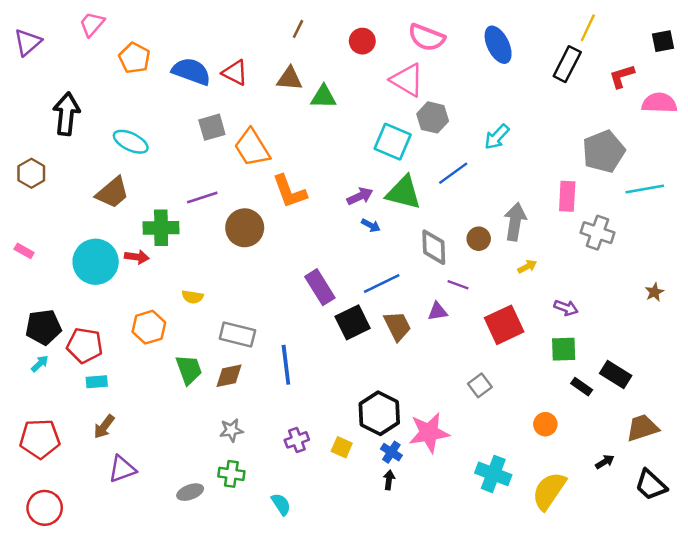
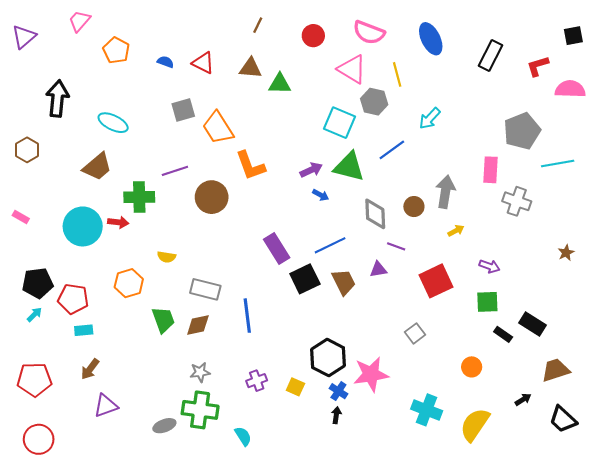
yellow line: (588, 28) -> (397, 74), moved, turned -40
blue semicircle: (191, 71) -> (165, 62), size x0.5
green cross: (231, 474) -> (200, 410), size x1.6

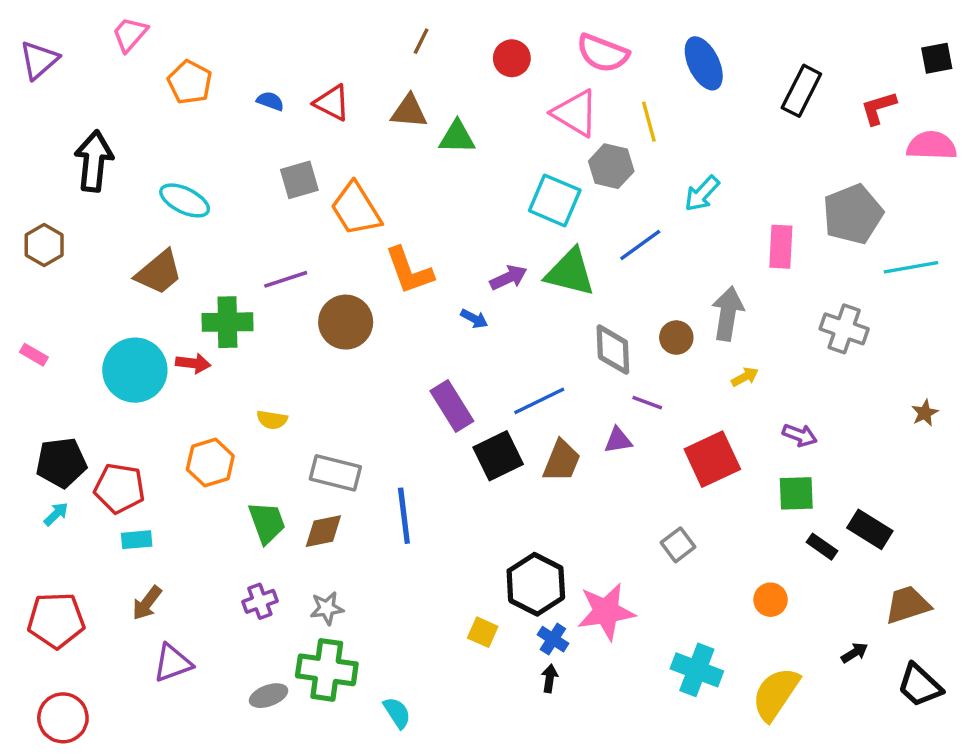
pink rectangle: (491, 170) -> (781, 247), moved
blue arrow: (321, 195) -> (474, 319), moved
brown trapezoid: (344, 282) -> (562, 461), turned 48
purple cross: (257, 381) -> (260, 601), moved

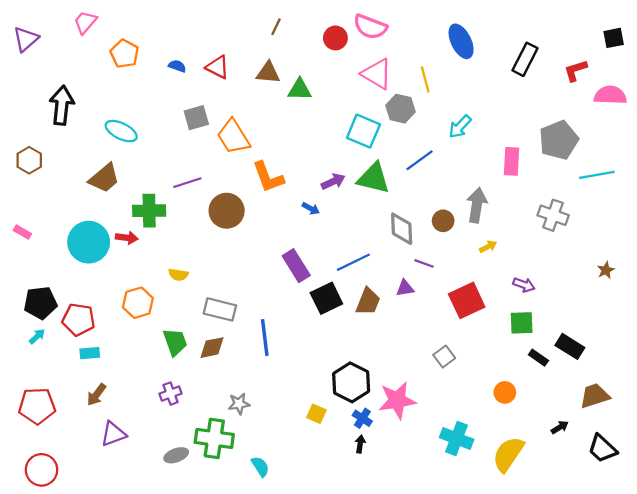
pink semicircle: (603, 53) -> (370, 27), moved
gray star: (327, 608) -> (239, 404), moved

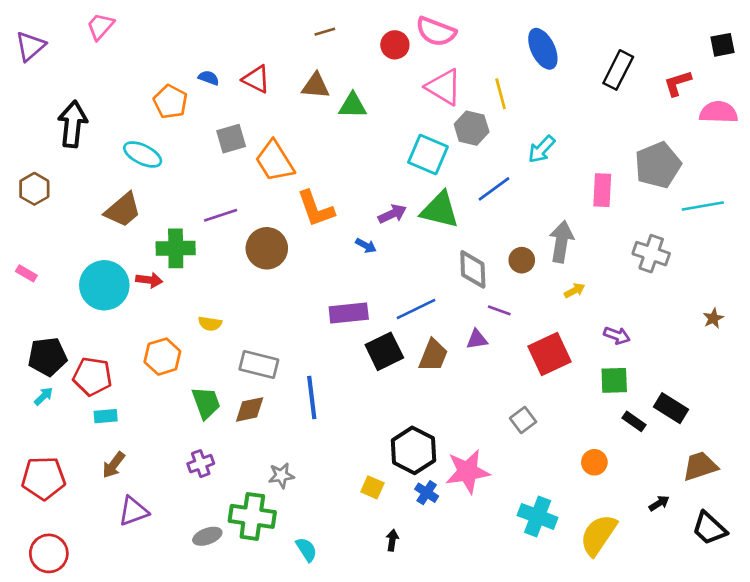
brown line: (276, 27) -> (325, 32), turned 48
orange pentagon: (125, 54) -> (170, 102), moved
purple rectangle: (296, 266) -> (349, 313), turned -64
black arrow: (360, 444) -> (392, 540), moved

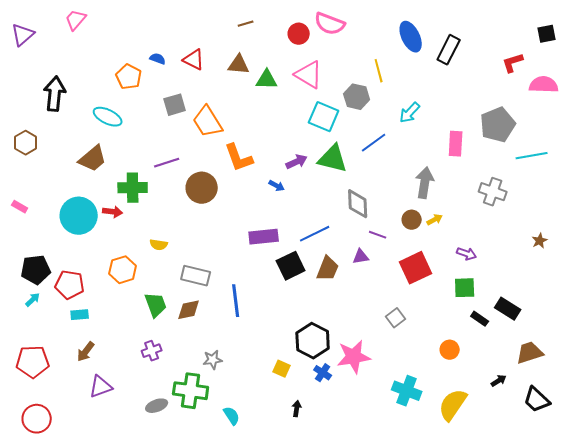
black rectangle: (618, 70) -> (449, 50), moved
pink triangle: (444, 87) -> (309, 75), moved
brown circle: (522, 260) -> (412, 220), moved

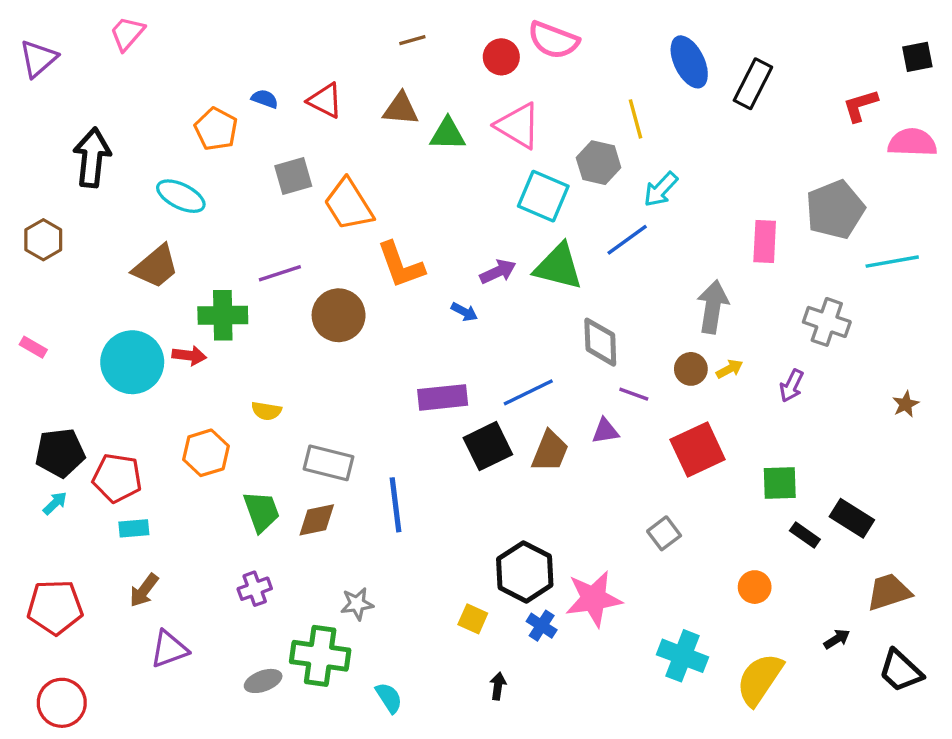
cyan arrow: (410, 113) -> (661, 189), moved
purple arrow: (467, 254) -> (792, 386), moved, turned 96

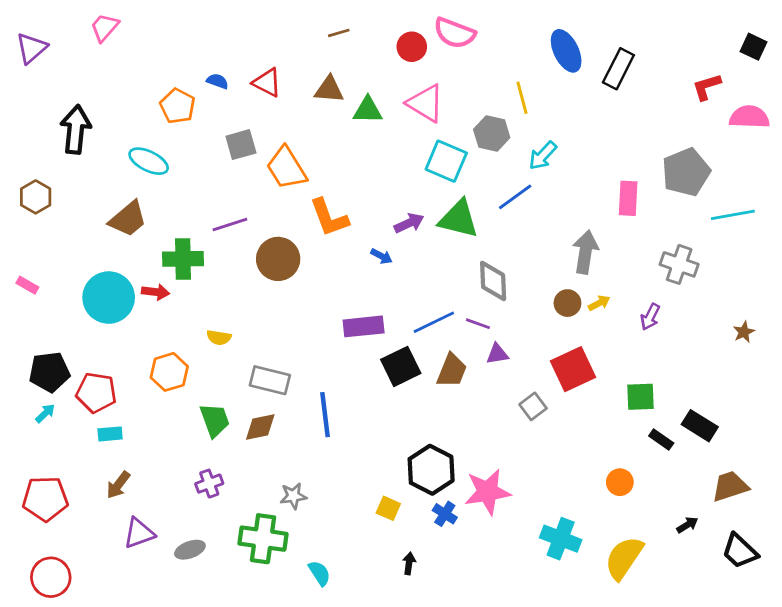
black square: (917, 57) -> (753, 47), turned 36
purple line: (634, 394) -> (478, 324), moved
gray square: (664, 533) -> (533, 406), moved
gray ellipse: (263, 681) -> (190, 550), moved

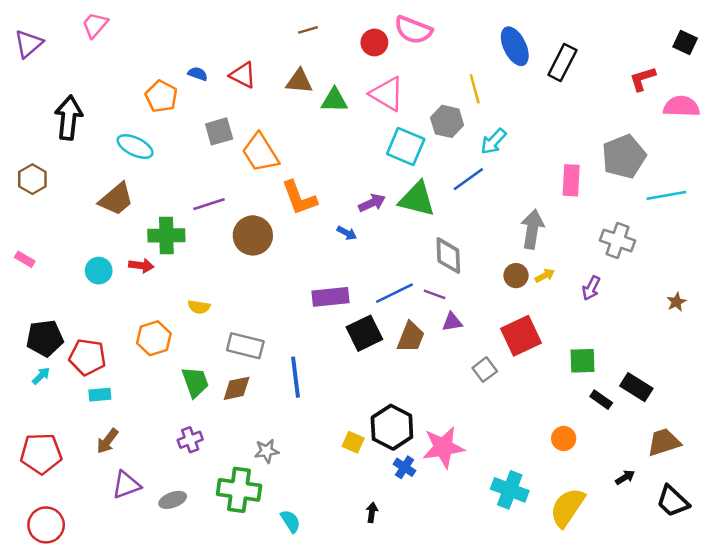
cyan circle: (109, 298) -> (99, 271), size x0.6
yellow square: (388, 508) -> (353, 442), moved

